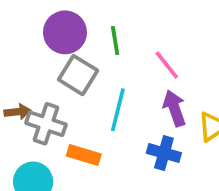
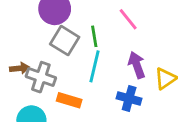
green line: (115, 41) -> (94, 36), moved
pink line: (167, 65) -> (128, 19), moved

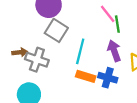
green line: (94, 36) -> (117, 24), moved
orange rectangle: (69, 100) -> (86, 76), moved

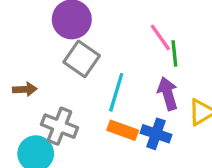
gray cross: (37, 60) -> (59, 126), moved

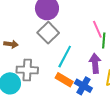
gray cross: (59, 126) -> (27, 70), turned -30

